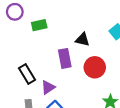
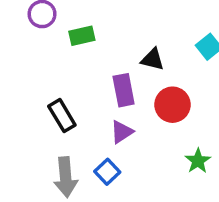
purple triangle: (48, 87) -> (122, 132), moved

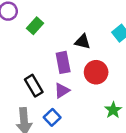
green rectangle: (82, 36) -> (35, 26), turned -35
black rectangle: (62, 116) -> (34, 86), moved

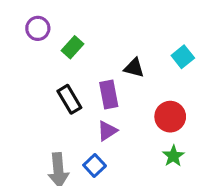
red circle: (96, 72) -> (170, 117), moved
black rectangle: (34, 86) -> (69, 99), moved

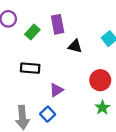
purple rectangle: (109, 95) -> (58, 24), moved
black rectangle: (69, 99) -> (30, 68), turned -54

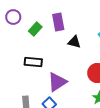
purple triangle: (56, 90) -> (57, 82), size x1.5

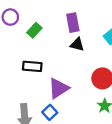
purple rectangle: (58, 22) -> (73, 23), moved

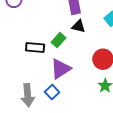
green rectangle: (34, 30) -> (58, 40), moved

